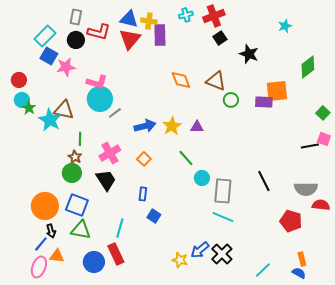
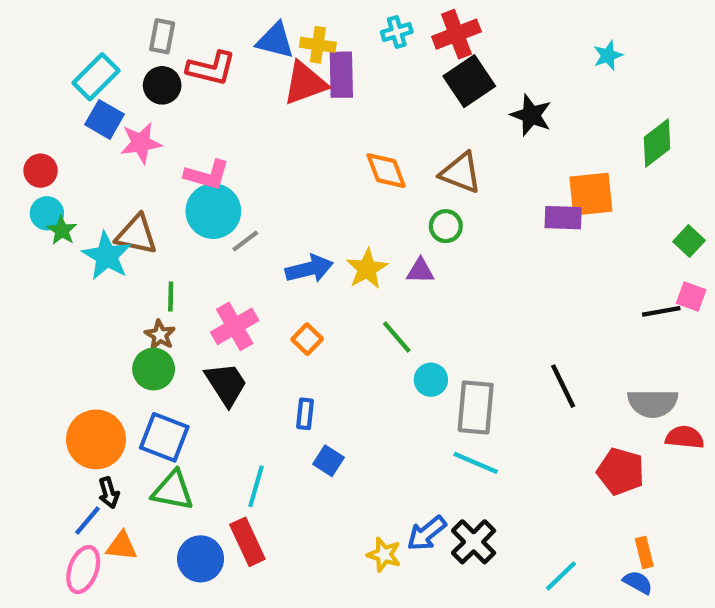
black square: (220, 38) -> (469, 81), size x1.6
red triangle: (130, 39) -> (305, 83), moved, turned 30
green circle: (231, 100) -> (446, 226), moved

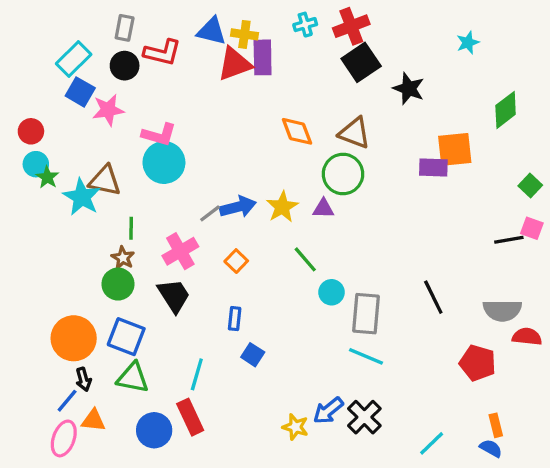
green circle: (446, 226) -> (343, 174), size x1.6
gray line: (245, 241) -> (210, 213), moved

